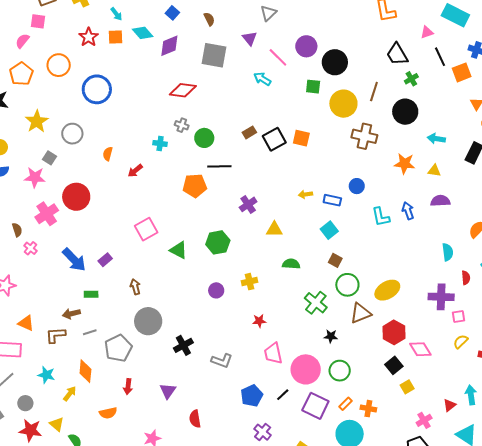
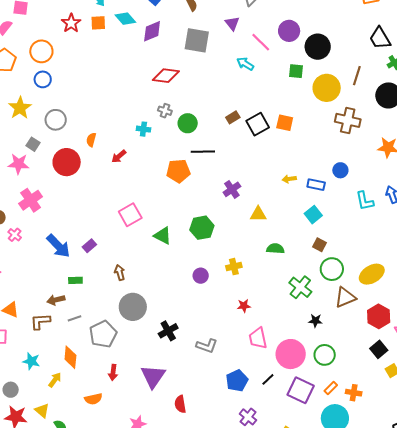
blue circle: (97, 89) -> (43, 79), moved, size x0.6
red circle: (76, 197) -> (67, 162), moved
purple triangle: (168, 391) -> (153, 376), size x1.5

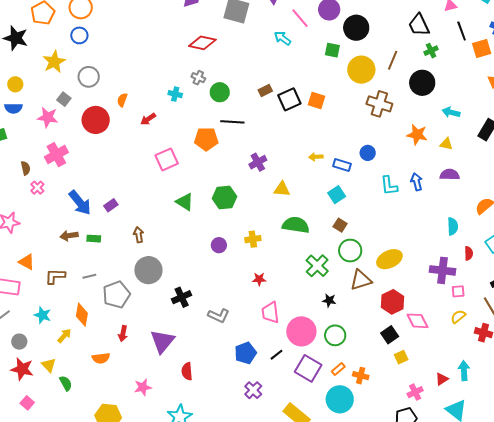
pink square: (130, 215) -> (167, 159), moved
green semicircle: (275, 249) -> (296, 225), size x1.5
brown arrow: (56, 300) -> (69, 236), moved

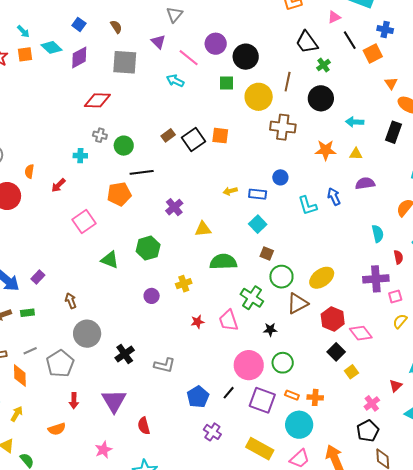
pink trapezoid: (270, 313) -> (228, 320), moved
orange diamond: (82, 315) -> (20, 376), moved
orange rectangle: (338, 369) -> (292, 395), turned 72

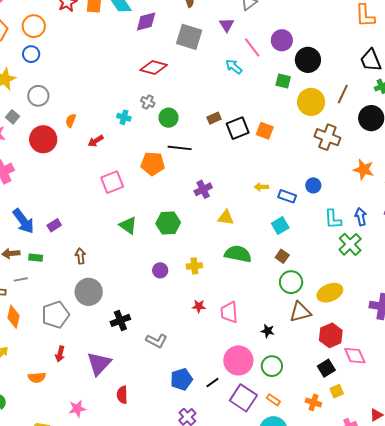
green cross: (252, 298) -> (350, 244), moved
gray line: (30, 351) -> (21, 279), moved
orange cross: (315, 397) -> (313, 402), moved

